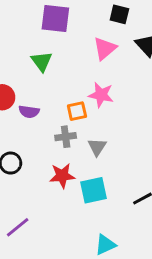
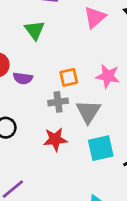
pink star: (101, 95) -> (108, 76), moved
gray triangle: (97, 147) -> (88, 112), size x1.4
cyan square: (93, 190) -> (101, 148), moved

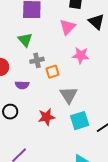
pink star: (108, 76) -> (81, 55), moved
purple semicircle: (23, 78) -> (22, 85), moved
gray cross: (58, 102) -> (37, 60), moved

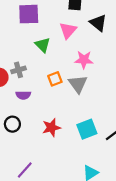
green triangle: (25, 40) -> (43, 45), moved
gray cross: (37, 60) -> (19, 70), moved
gray triangle: (69, 95) -> (78, 84), moved

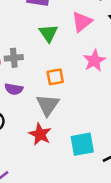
pink star: (84, 60) -> (94, 61), turned 30
gray triangle: (78, 84) -> (48, 105), moved
red star: (51, 128) -> (40, 134), turned 30

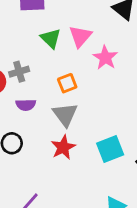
pink triangle: (82, 22) -> (80, 36), moved
red star: (40, 134) -> (63, 147), turned 30

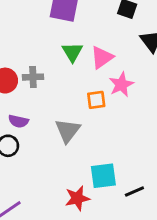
orange square: (67, 83) -> (96, 100), moved
purple semicircle: (26, 105) -> (18, 121), moved
red star: (63, 147) -> (77, 198), moved

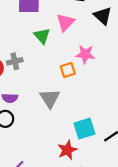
pink triangle: (102, 57) -> (65, 22), moved
pink star: (121, 84) -> (85, 54), turned -30

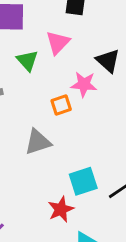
black triangle: (103, 16) -> (108, 61), moved
gray triangle: (50, 98) -> (38, 142), turned 45

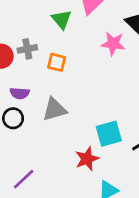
orange square: (61, 105) -> (57, 62), moved, turned 30
gray triangle: (38, 142) -> (54, 109), moved

